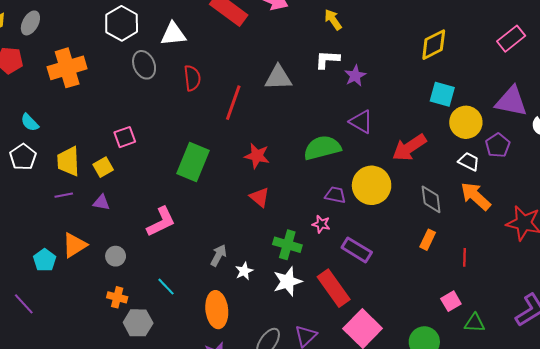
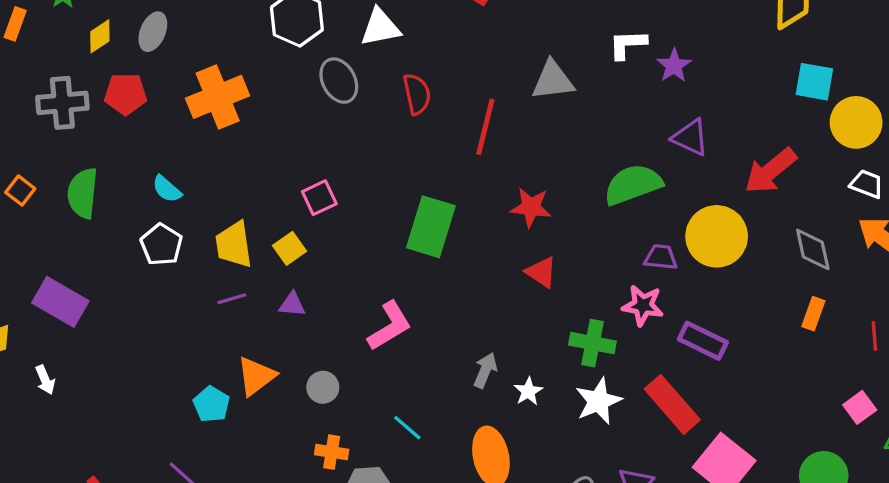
pink star: (321, 224) -> (643, 305), size x1.4

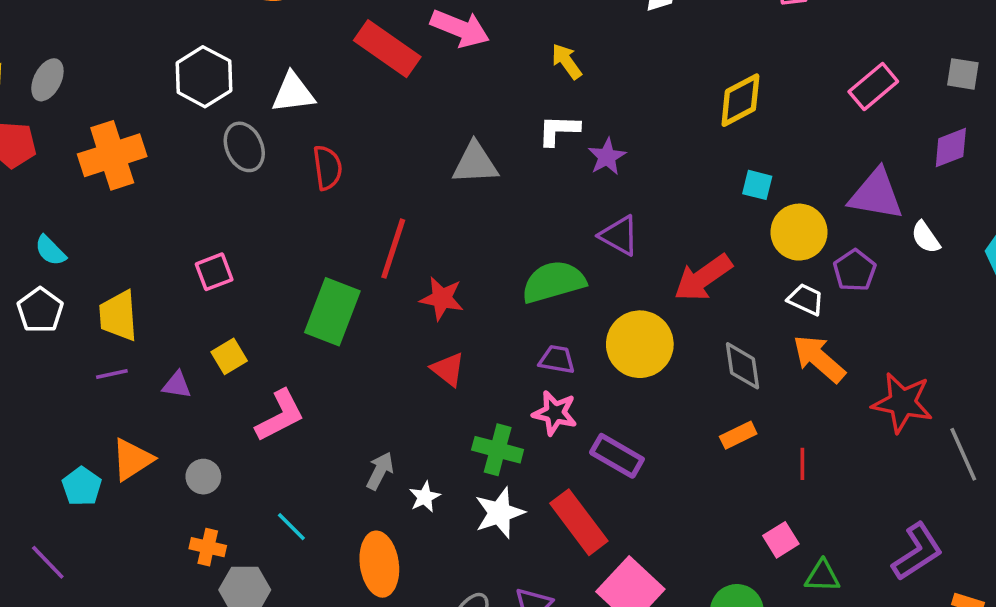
cyan square: (814, 82) -> (757, 185), size x0.7
red line: (485, 127) -> (393, 249), moved
yellow square: (289, 248) -> (229, 356), moved
purple trapezoid: (661, 257) -> (557, 359), moved
orange rectangle: (813, 314) -> (738, 435), turned 40

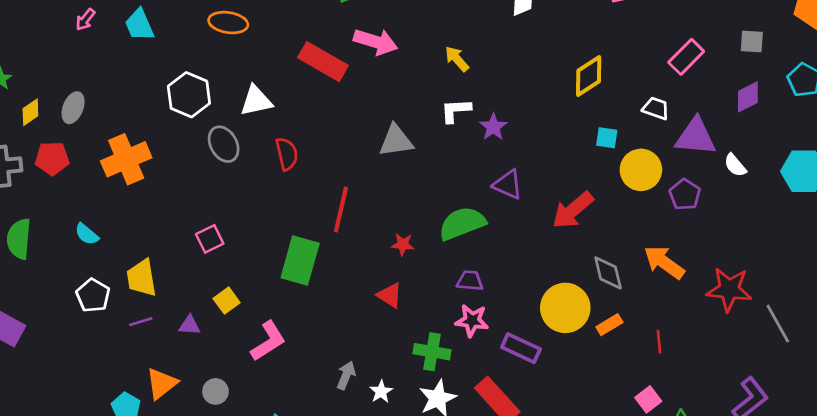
red star: (442, 298) -> (403, 244), moved, size x0.7
white trapezoid: (806, 299) -> (656, 108), moved
white pentagon: (40, 310) -> (93, 295), moved
yellow circle: (640, 344) -> (565, 308), moved

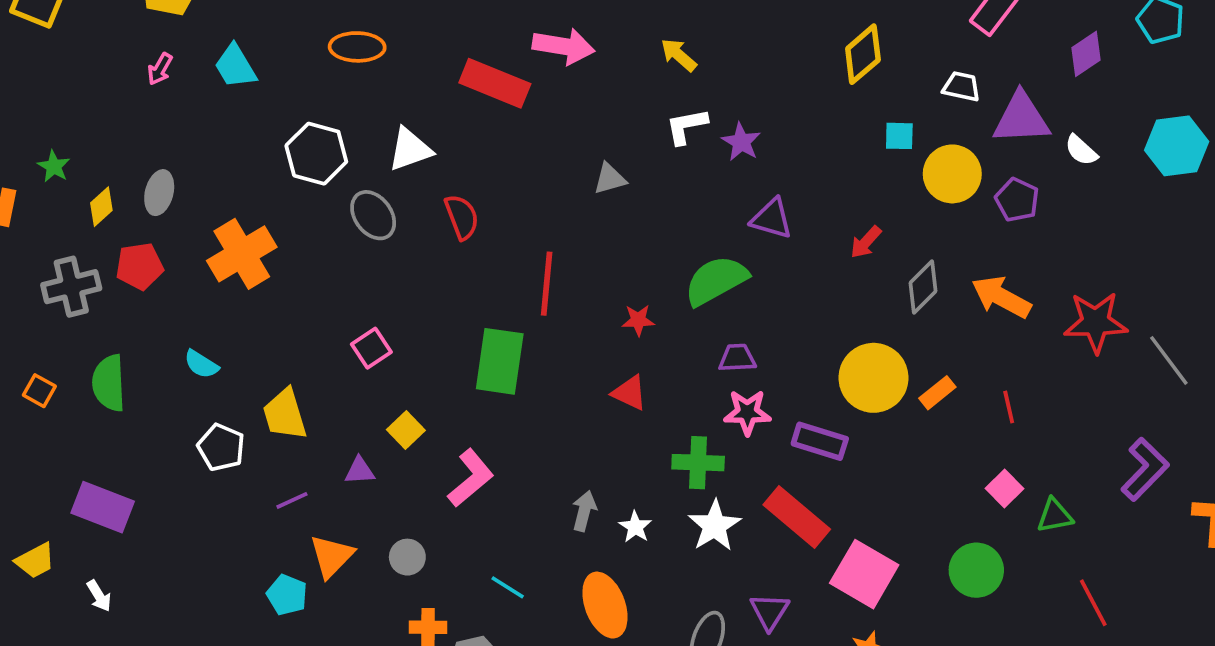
gray triangle: (396, 141) -> (610, 179), size x0.7
red arrow: (573, 210) -> (866, 242), size x0.6
gray diamond: (608, 273) -> (923, 287), moved, turned 66
purple line: (141, 322) -> (292, 500), moved

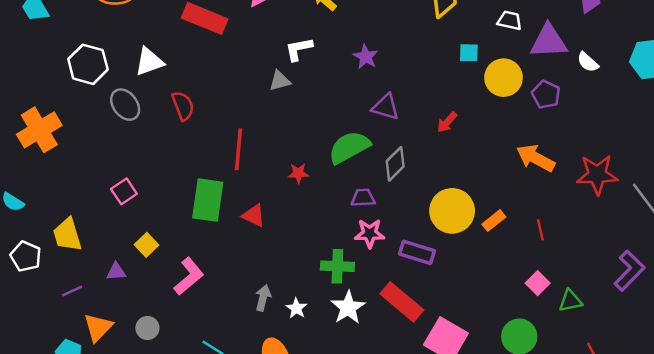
white L-shape: (686, 126) -> (299, 49), moved
gray diamond: (923, 287) -> (395, 164), moved
red triangle: (630, 393) -> (254, 215), moved

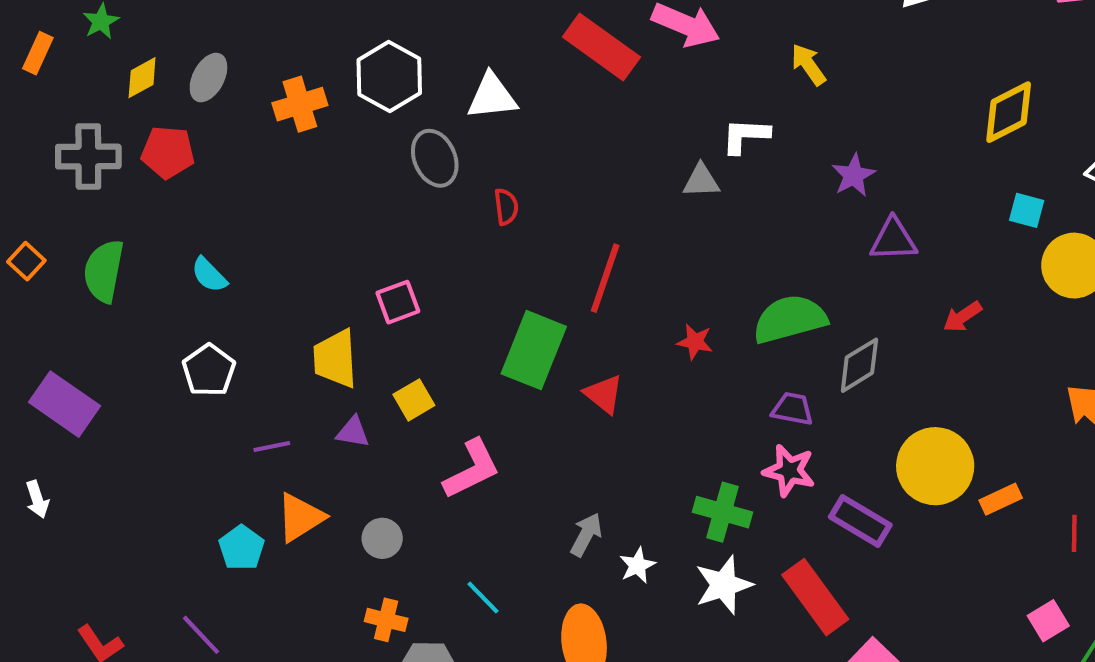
red semicircle: (183, 106) -> (506, 207), moved, size x0.7
purple triangle: (385, 107) -> (893, 240), moved, turned -32
orange cross: (39, 130) -> (300, 104), moved, size x0.7
yellow trapezoid: (67, 235) -> (335, 359), moved

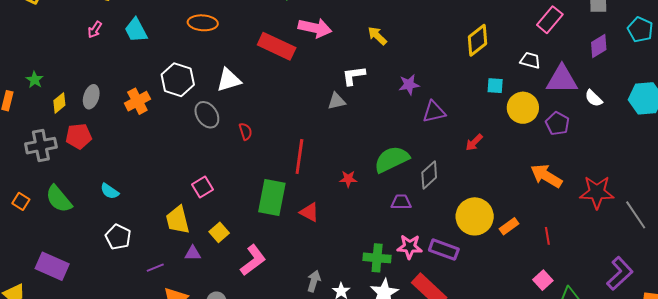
purple star: (854, 175) -> (409, 85), turned 30
green semicircle: (104, 271) -> (59, 199), turned -40
pink star: (789, 471) -> (410, 247), moved

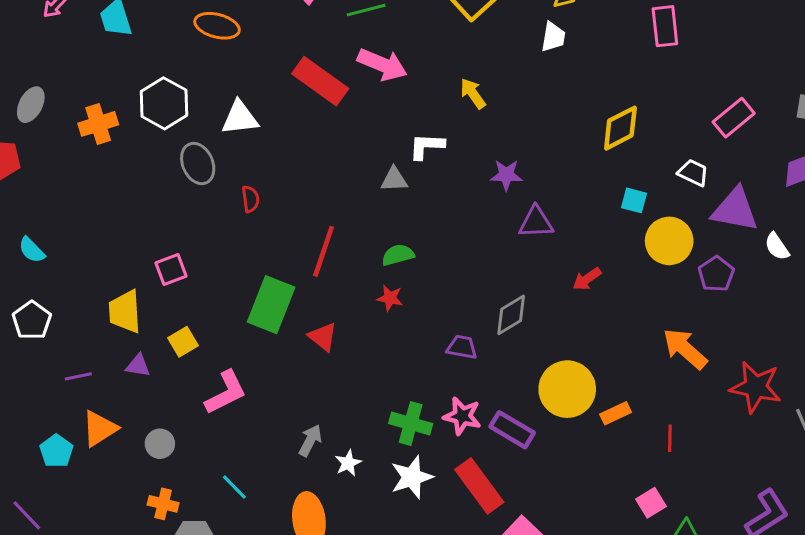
green semicircle: (392, 159) -> (398, 255), moved, size x0.6

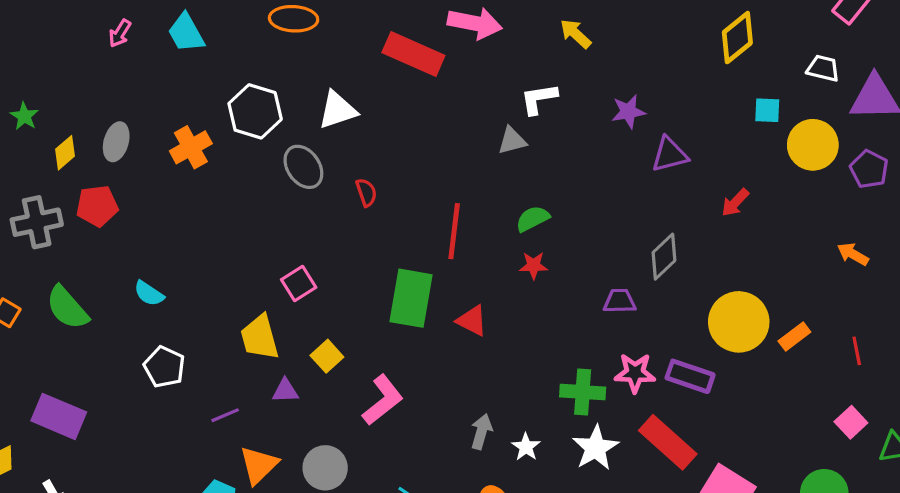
orange arrow: (685, 349) -> (853, 254), size x0.6
gray circle: (160, 444) -> (325, 468), size x1.4

